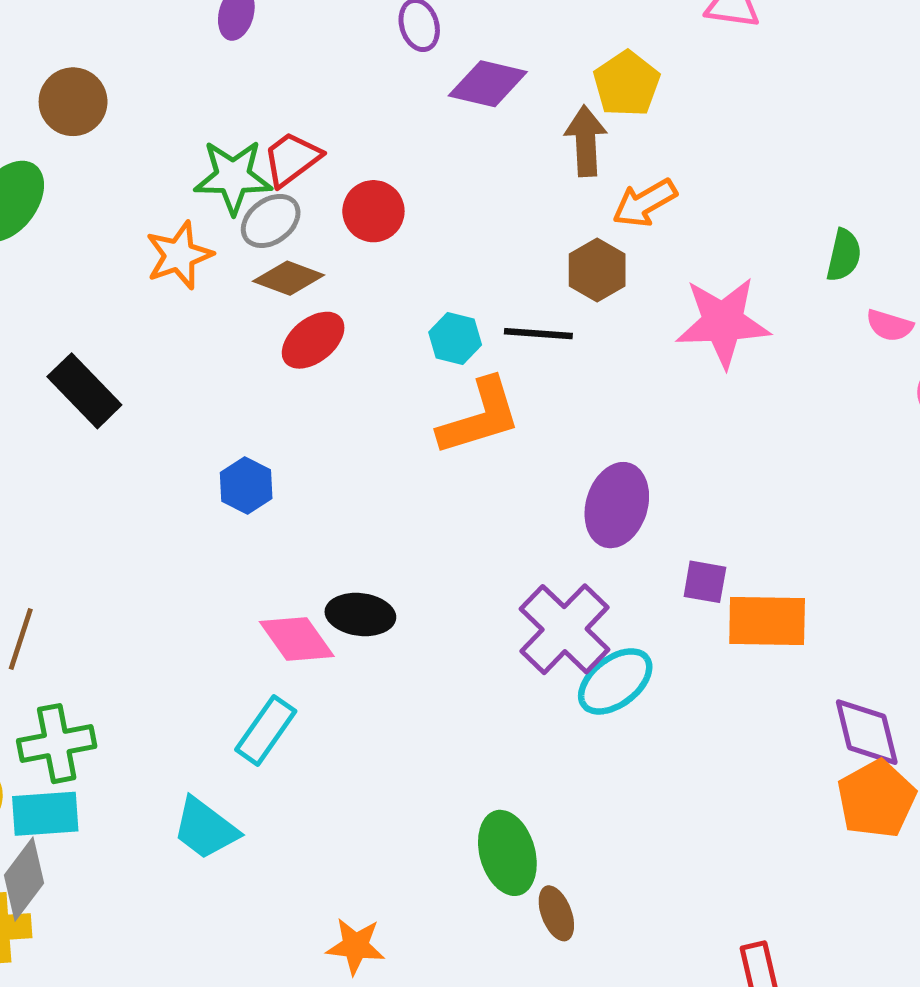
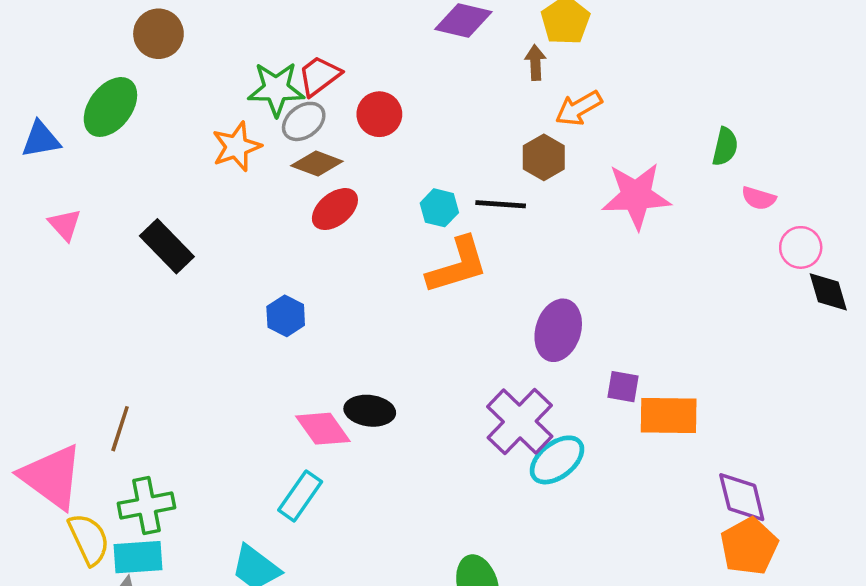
brown arrow: (586, 141) -> (535, 63), size x0.7

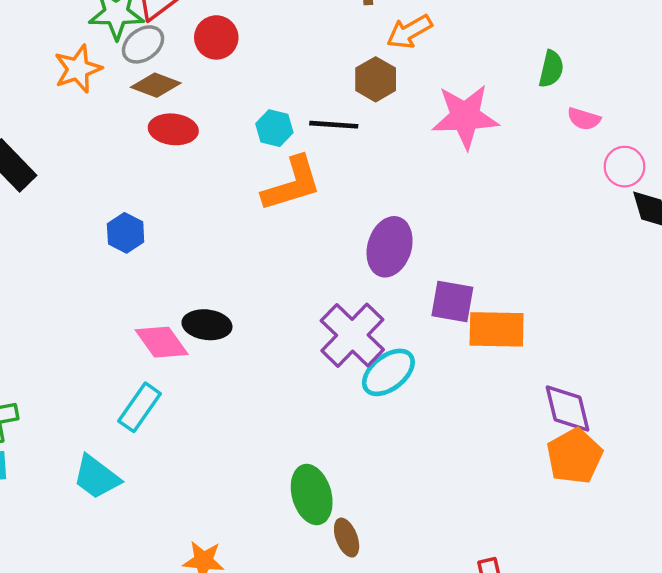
red ellipse: (335, 209) -> (173, 129), turned 45
purple square: (623, 387) -> (452, 301), size x1.4

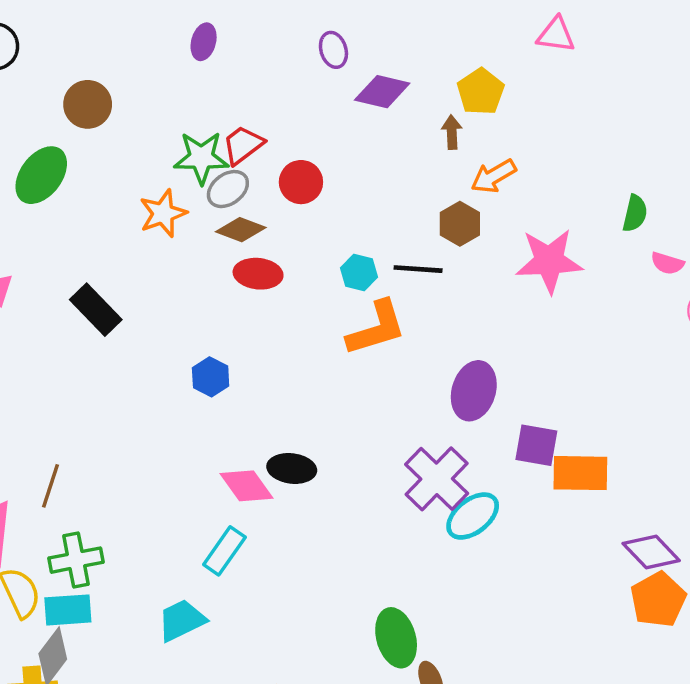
purple diamond: (568, 408) -> (651, 552), turned -30
cyan trapezoid: (96, 477) -> (182, 620), turned 117

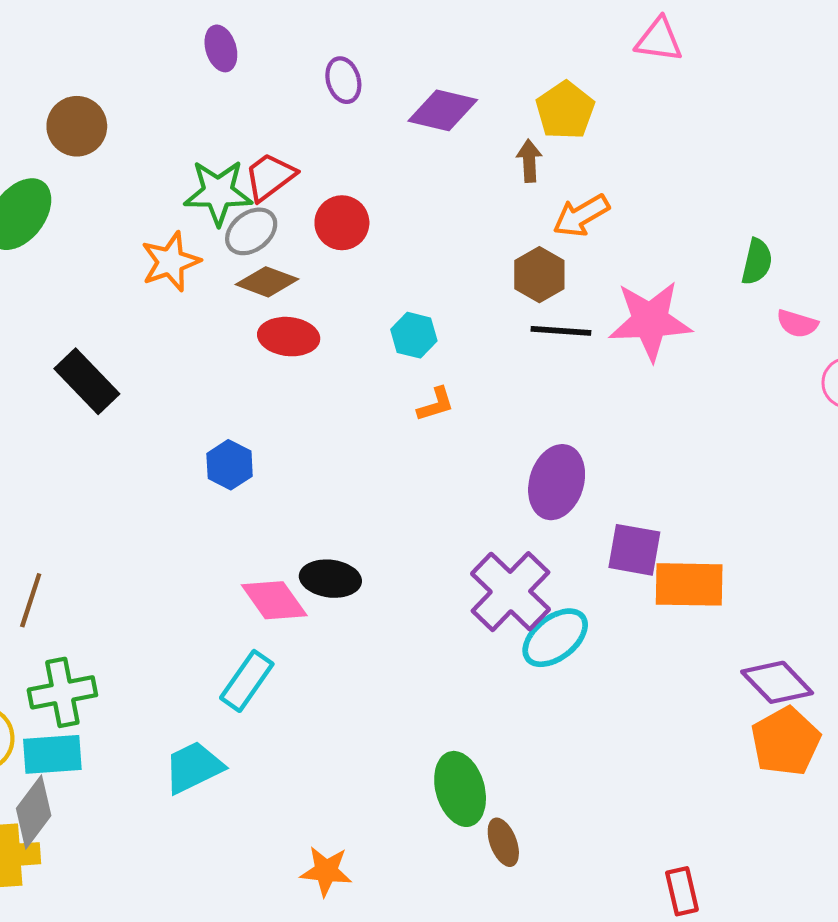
purple ellipse: (204, 42) -> (221, 48), turned -32
purple ellipse: (333, 50) -> (343, 80), moved
black line: (418, 269) -> (561, 331), moved
orange L-shape: (376, 328) -> (436, 404), size x0.5

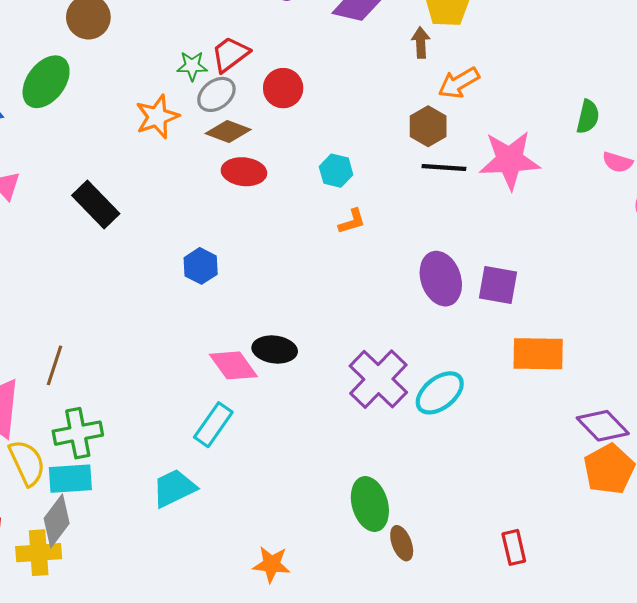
green star: (218, 193) -> (192, 66), size x0.6
purple ellipse: (557, 482) -> (441, 279), turned -36
purple square: (634, 550) -> (498, 285), moved
purple cross: (510, 592) -> (378, 379), moved
red rectangle: (682, 891) -> (514, 547), moved

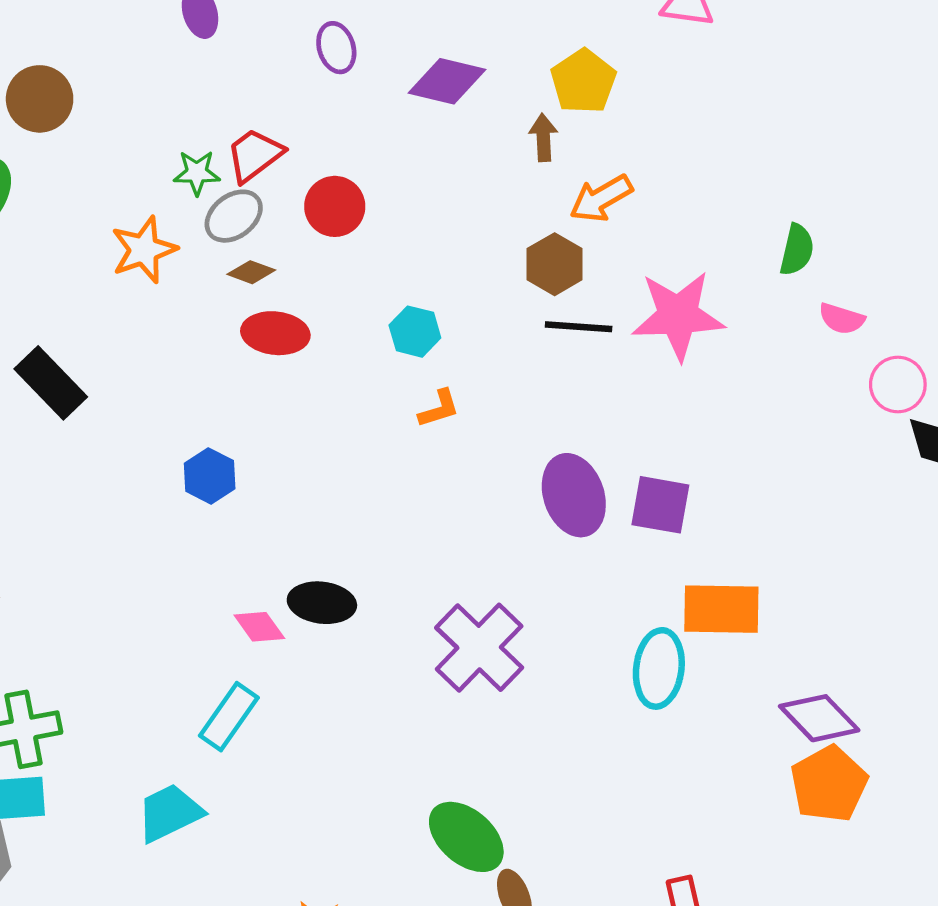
brown diamond: (228, 131) -> (251, 272), size x0.7
pink diamond: (233, 365) -> (259, 627), size x0.7
cyan ellipse: (440, 393) -> (659, 668), moved, turned -45
green ellipse: (370, 504) -> (466, 837), turned -33

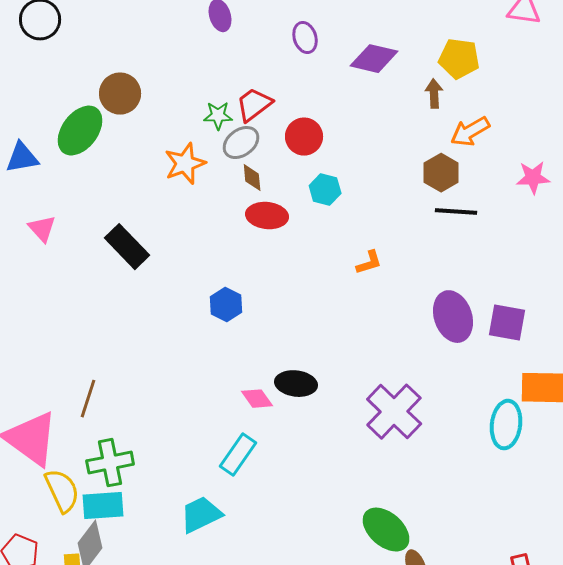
yellow pentagon: (583, 81) -> (459, 59), turned -30
brown circle: (40, 99) -> (120, 94), moved
brown diamond: (251, 272) -> (252, 178), turned 64
pink star: (678, 316) -> (533, 178), moved, size x0.6
cyan hexagon: (415, 332) -> (325, 190), moved

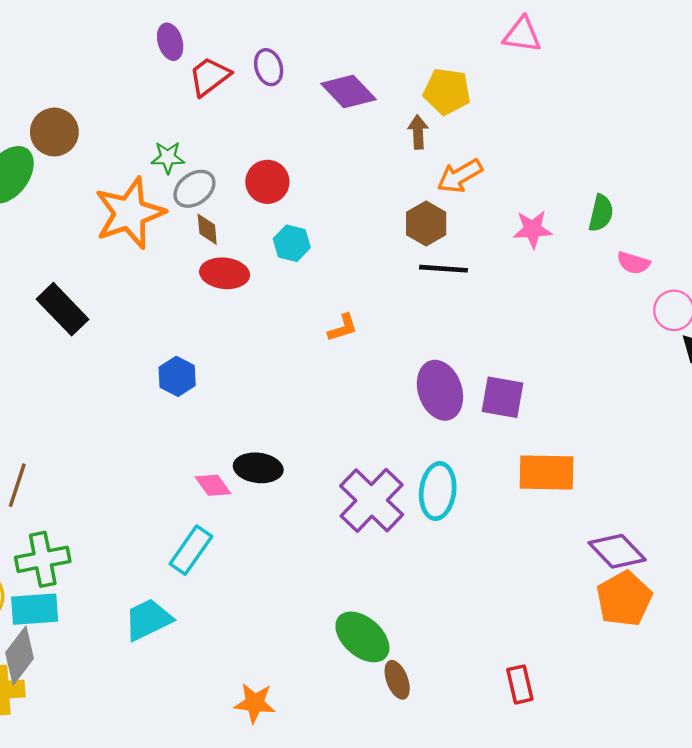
purple diamond: (374, 59) -> (348, 91), turned 33
red trapezoid: (254, 105) -> (210, 76), moved
orange star: (185, 164) -> (130, 213), size x1.5
cyan ellipse: (506, 425) -> (438, 491), moved

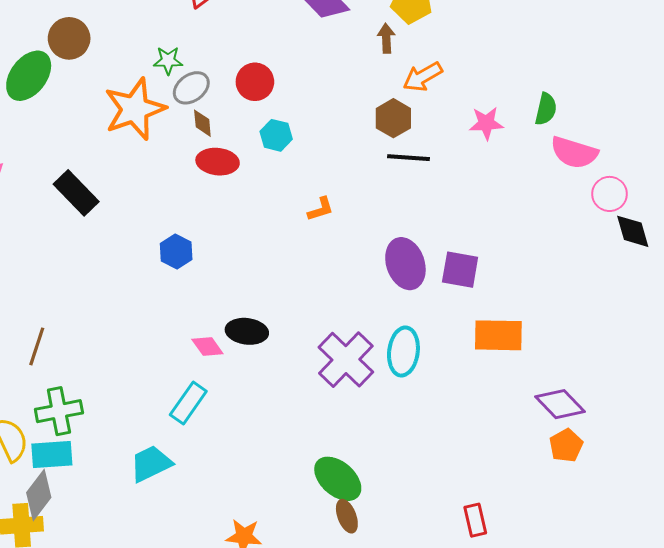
pink semicircle: (633, 263) -> (574, 153), size x1.6
orange pentagon: (624, 599) -> (566, 445), size x0.7
brown ellipse: (397, 680) -> (347, 516), moved

